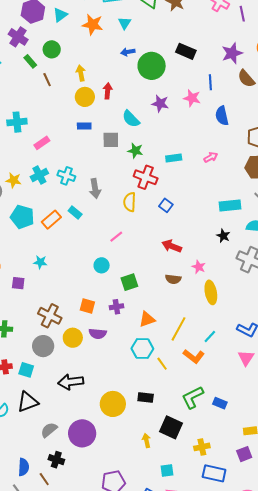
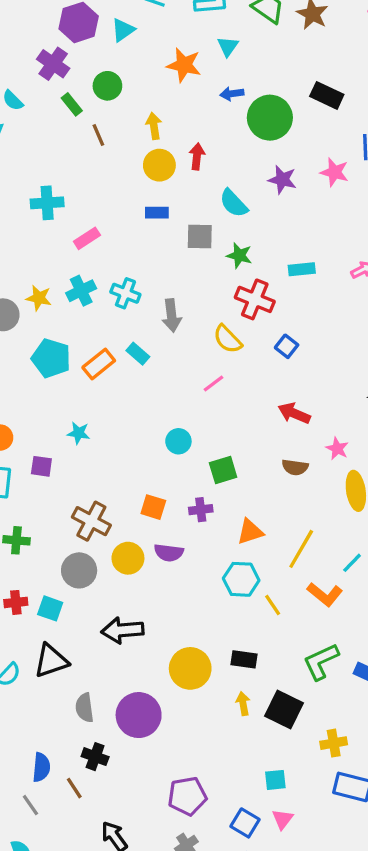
orange star: (93, 24) -> (184, 65), moved
yellow semicircle: (130, 202) -> (228, 339), turned -48
pink line: (116, 237) -> (214, 383), moved
gray semicircle: (49, 430) -> (85, 708), turned -60
yellow arrow: (147, 440) -> (243, 704), moved

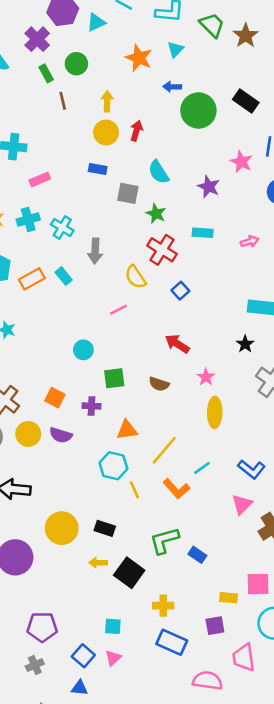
purple star: (282, 180) -> (209, 187), moved
brown semicircle: (295, 467) -> (159, 384), moved
yellow arrow: (243, 704) -> (98, 563), turned -90

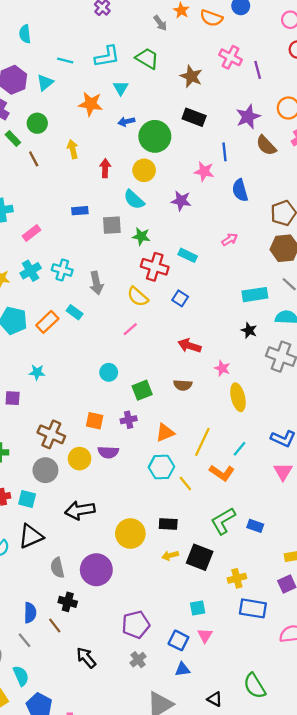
brown star: (246, 36) -> (191, 76), moved
yellow circle: (106, 132) -> (144, 170), moved
cyan rectangle: (203, 233) -> (188, 255), moved, turned 36

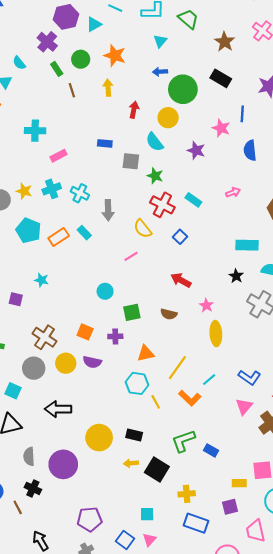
orange star: (91, 104) -> (115, 55), moved

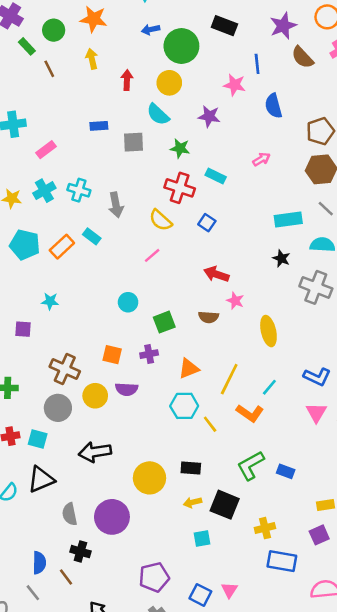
green star: (155, 176) -> (180, 148), moved
pink star: (206, 305) -> (235, 301), moved
cyan square: (147, 514) -> (202, 539), moved

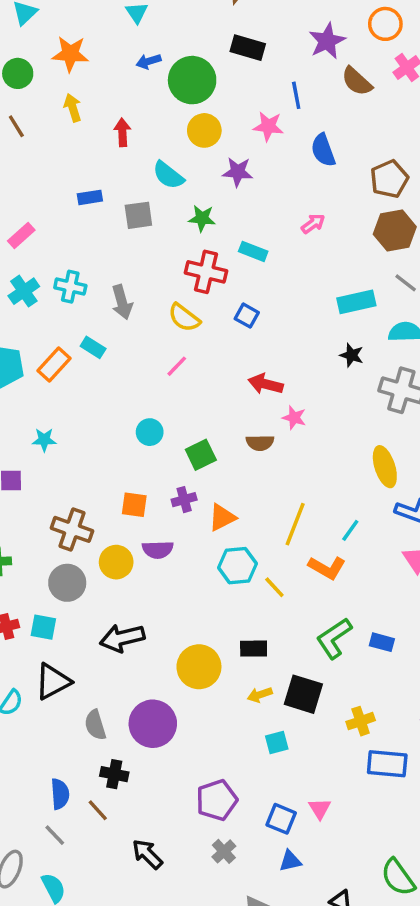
yellow circle: (169, 83) -> (204, 130), moved
yellow ellipse: (268, 331) -> (385, 467), moved
orange triangle: (189, 369) -> (222, 518), moved

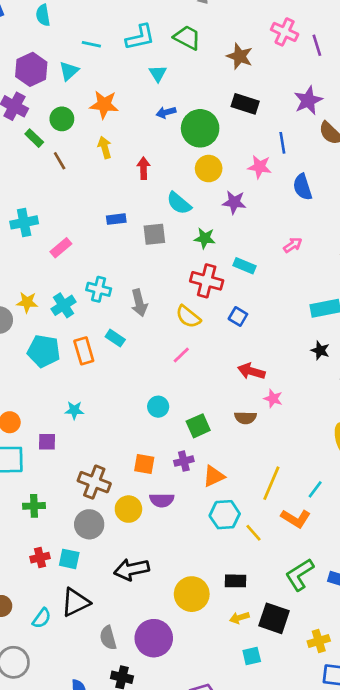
cyan cross: (24, 291) -> (64, 305), moved
orange rectangle: (54, 365) -> (84, 351), turned -60

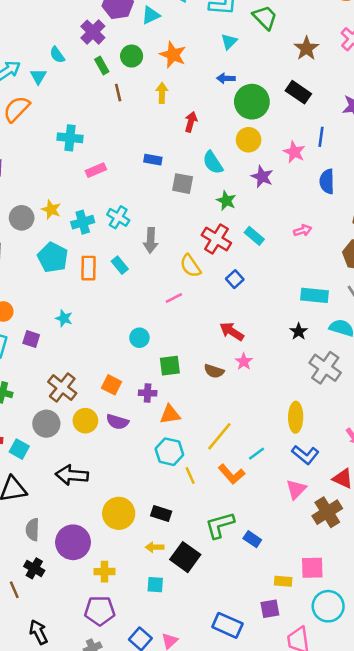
yellow cross: (319, 641) -> (104, 572), moved

